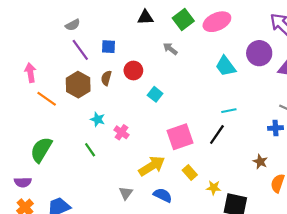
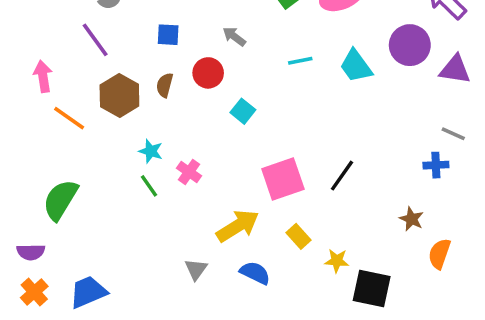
gray arrow: (170, 49) -> (234, 36), moved
purple line: (80, 50) -> (95, 40), moved
cyan line: (229, 111) -> (300, 61), moved
green line: (90, 150) -> (149, 186), moved

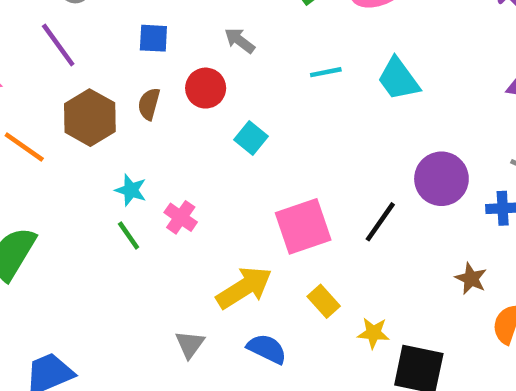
purple circle: (410, 45) -> (441, 179), moved

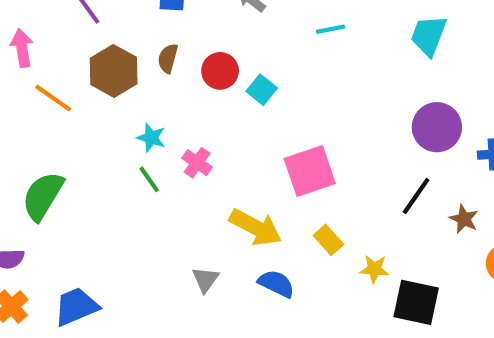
cyan trapezoid: (398, 79) -> (429, 35), moved, turned 57
red circle: (206, 88) -> (220, 71), moved
black line: (380, 222) -> (416, 196), moved
yellow arrow: (244, 288) -> (255, 227), turned 60

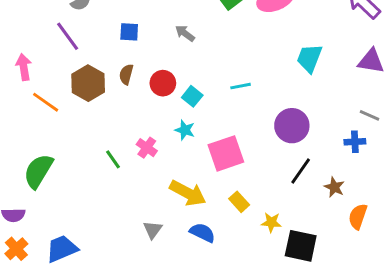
cyan line: (331, 29) -> (241, 86), moved
purple circle: (437, 127) -> (292, 126), moved
cyan star: (151, 138) -> (185, 130), moved

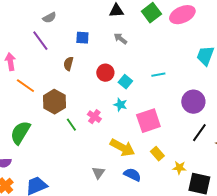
brown semicircle: (126, 74) -> (68, 64), moved
brown hexagon: (88, 83) -> (54, 102), moved

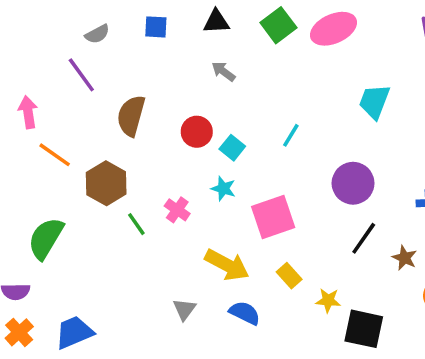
blue square: (82, 38) -> (156, 27), moved
brown semicircle: (68, 64) -> (131, 116), size x1.6
cyan line: (158, 75) -> (291, 135), turned -48

